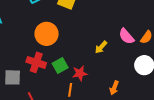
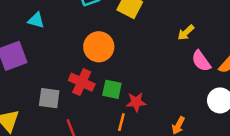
yellow arrow: (101, 47) -> (186, 33), moved
green square: (60, 65) -> (112, 89), turned 35

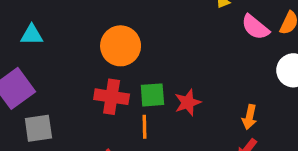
gray square: (49, 98) -> (38, 128), moved
orange line: (121, 122) -> (144, 127), moved

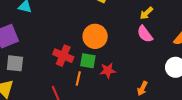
pink semicircle: (255, 27) -> (145, 34), moved
orange circle: (121, 46) -> (95, 36), moved

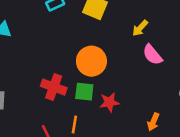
yellow arrow: (146, 13) -> (140, 28), moved
orange line: (78, 79) -> (74, 125), moved

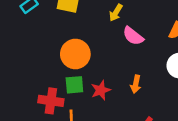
red cross: (54, 87) -> (51, 101), moved
orange arrow: (153, 122) -> (136, 84), moved

